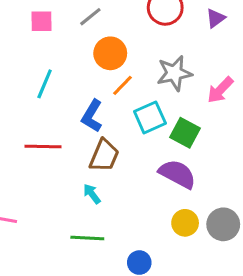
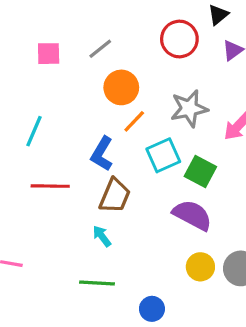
cyan line: (45, 84) -> (34, 131), moved

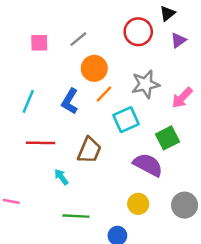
blue L-shape: (102, 154) -> (70, 101), moved
green square: (200, 171) -> (167, 138), moved, turned 35
cyan arrow: (102, 236) -> (61, 177), moved
yellow circle: (200, 267) -> (138, 204), moved

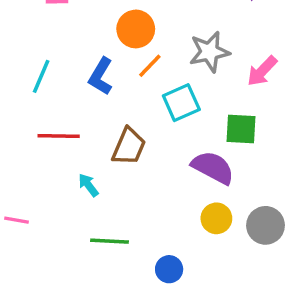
green square: (167, 138) -> (241, 129), turned 30
yellow circle: (138, 204) -> (216, 218), moved

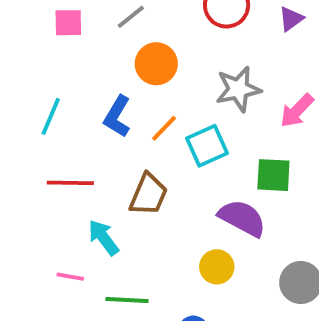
orange line: (150, 66) -> (164, 128), moved
cyan arrow: (88, 185) -> (104, 238), size x1.4
yellow circle: (216, 218) -> (217, 267), moved
pink line: (17, 220) -> (70, 277), moved

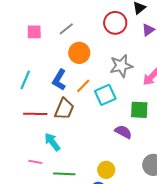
brown trapezoid: (148, 195) -> (64, 109), moved
purple semicircle: (242, 218) -> (123, 132), size x0.7
yellow circle: (217, 267) -> (106, 170), moved

